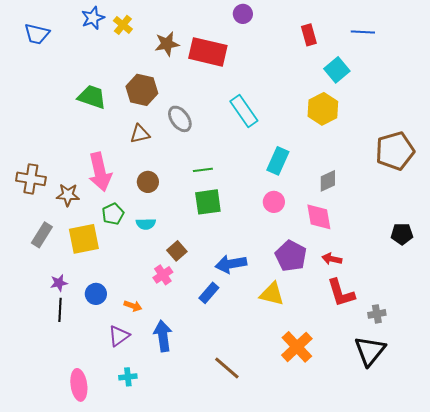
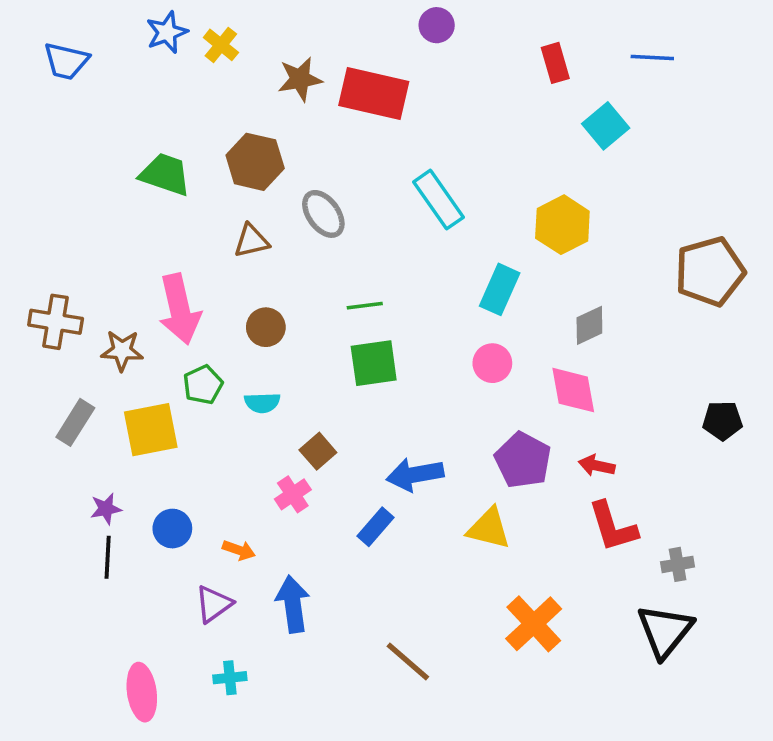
yellow hexagon: (323, 109) -> (562, 225), moved

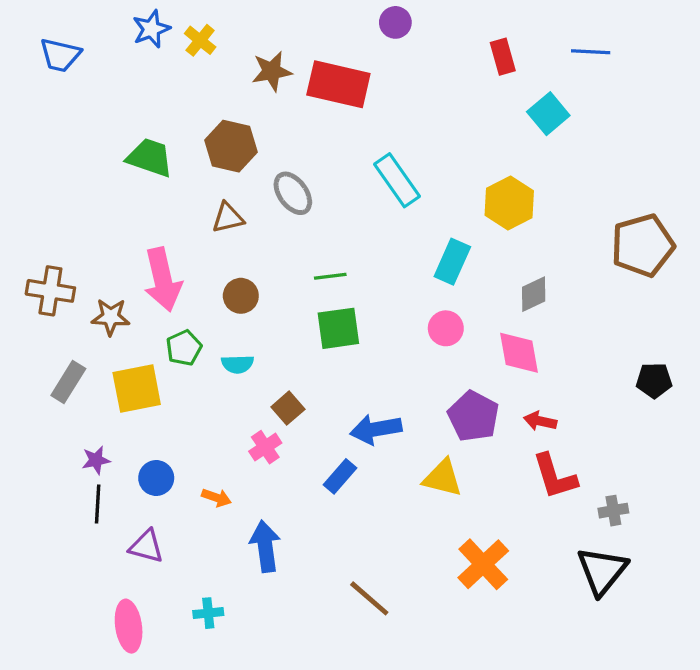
purple triangle: (214, 604) -> (146, 546), moved, turned 51

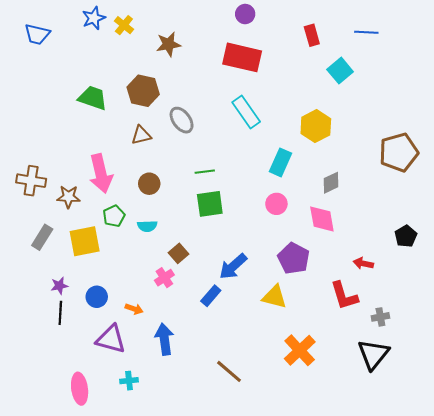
red rectangle: (338, 84) -> (242, 57), moved
black pentagon: (654, 380) -> (406, 236), turned -30
red arrow: (540, 421) -> (363, 263), moved
blue arrow: (376, 429) -> (233, 266), turned -32
purple triangle: (146, 546) -> (111, 339), moved, size x1.4

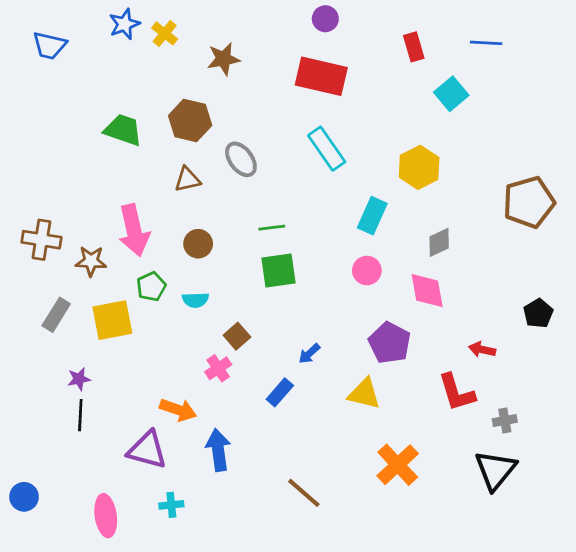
blue arrow: (233, 266) -> (309, 354), size x0.6
blue circle: (97, 297) -> (24, 497), moved
orange arrow: (134, 309) -> (178, 410), size x1.5

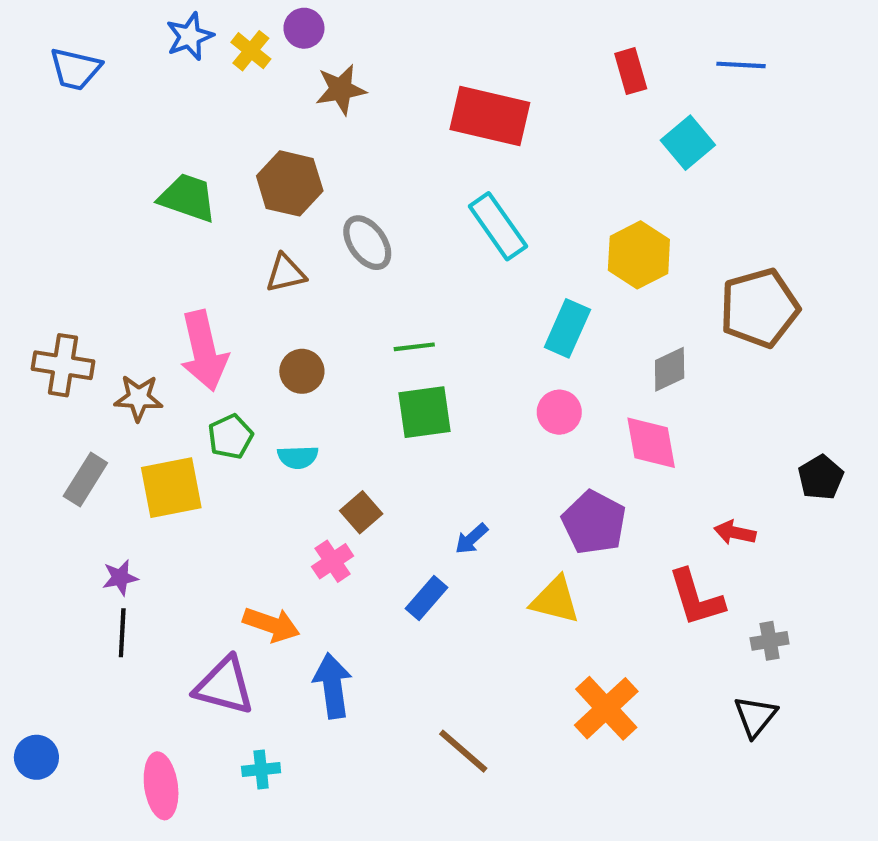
purple circle: (325, 19) -> (304, 28), moved
brown pentagon: (529, 202) -> (759, 308), moved
black triangle: (495, 470) -> (755, 716), size x0.7

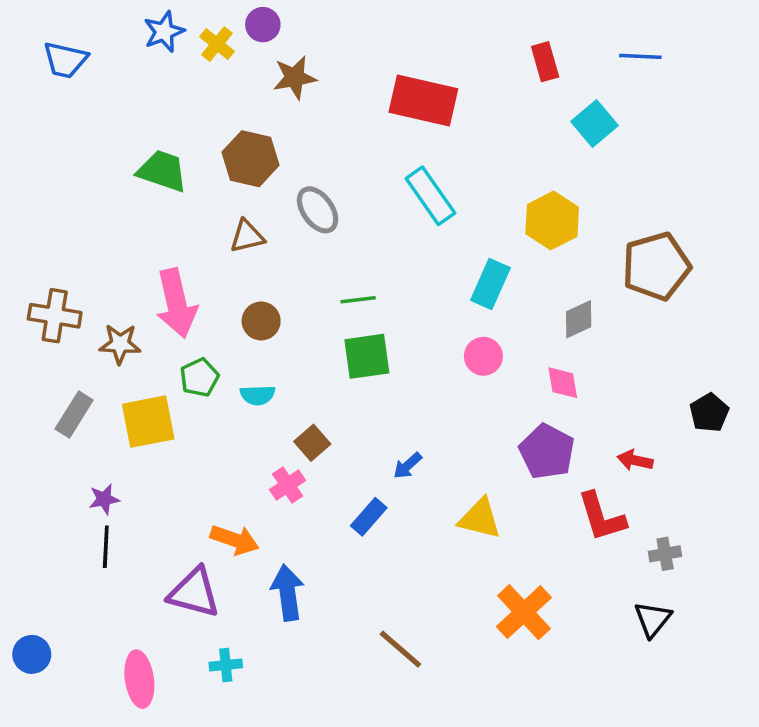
pink diamond: (651, 443) -> (563, 383), size x0.7
purple pentagon: (594, 522) -> (547, 452), moved

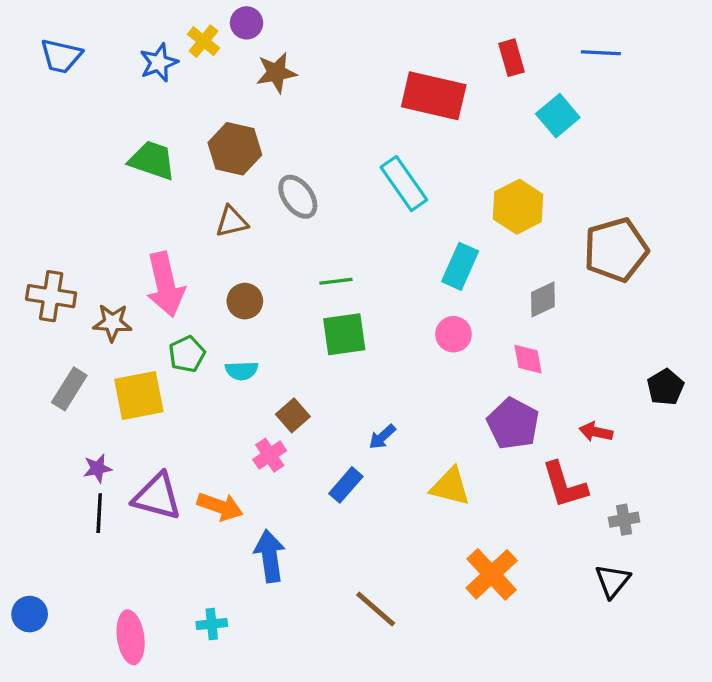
blue star: (164, 32) -> (159, 63), moved
red rectangle: (423, 100) -> (434, 96), moved
purple triangle: (194, 593) -> (157, 496), moved

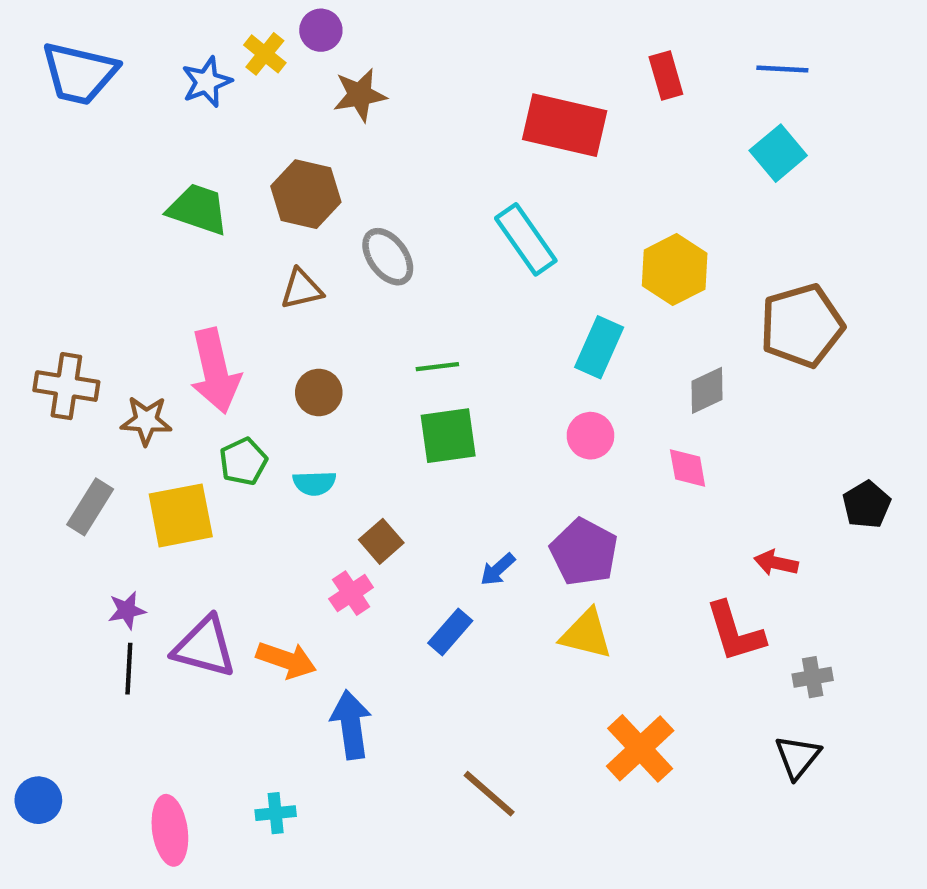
blue trapezoid: (61, 56) -> (79, 73), size x1.4
cyan square: (558, 116) -> (778, 153), moved
purple pentagon: (513, 424) -> (584, 552), moved

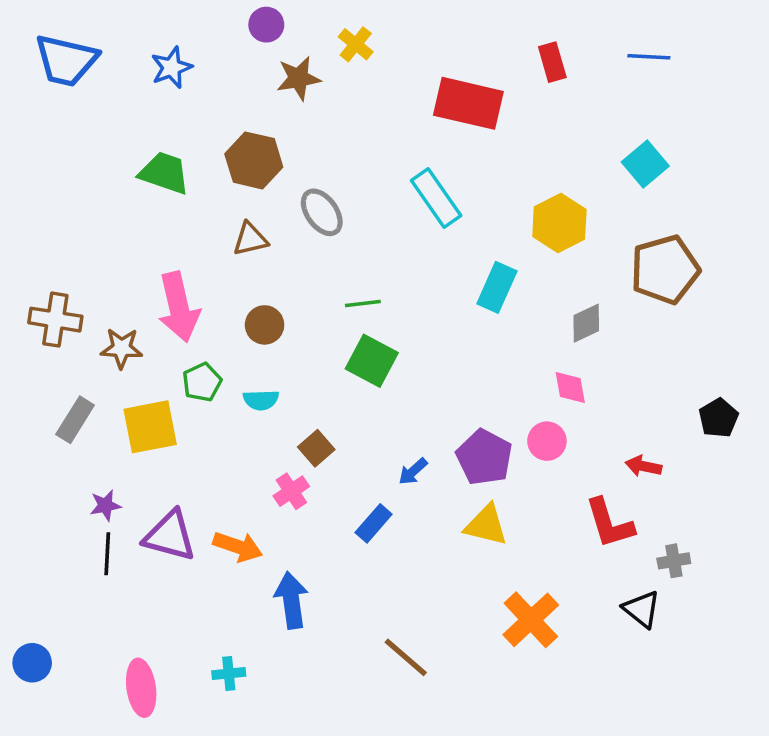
yellow cross: (265, 54) -> (356, 44), moved
cyan square: (778, 153) -> (645, 164), moved
green square: (448, 436) -> (372, 361), turned 36
pink circle: (590, 436) -> (547, 441), moved
black triangle: (798, 757) -> (642, 609), moved, turned -30

